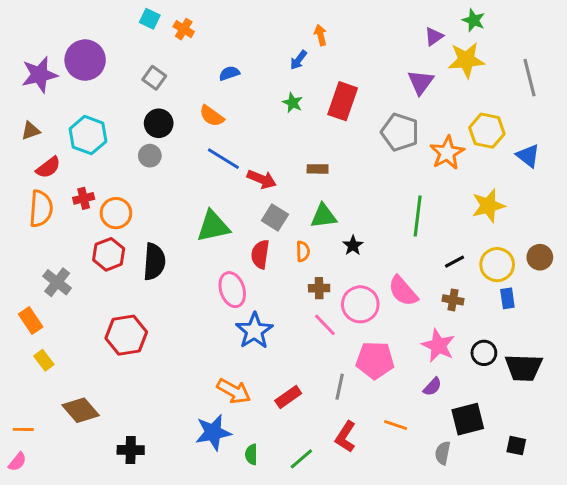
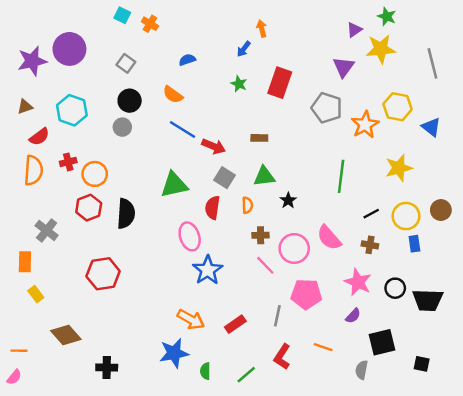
orange rectangle: (31, 321) -> (25, 262), turned 35

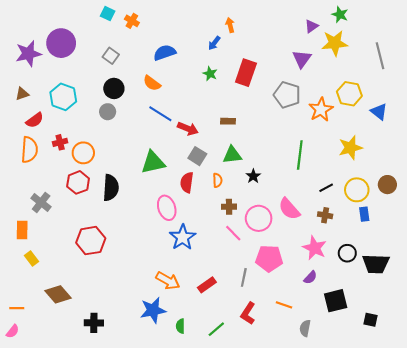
blue semicircle: (187, 60) -> (165, 53), size x1.5
gray semicircle: (362, 370) -> (305, 328), moved

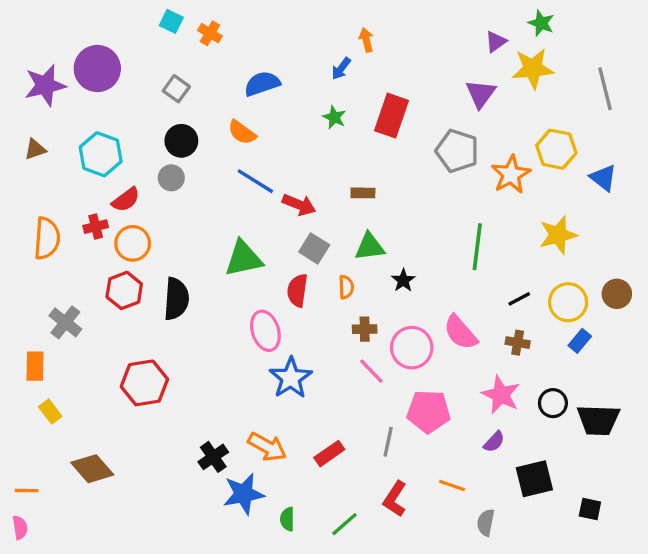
red semicircle: (35, 120) -> (126, 200), moved
blue rectangle: (364, 214) -> (580, 341), turned 48
black cross: (94, 323) -> (213, 457), moved, turned -36
pink semicircle: (13, 331) -> (20, 528), turned -48

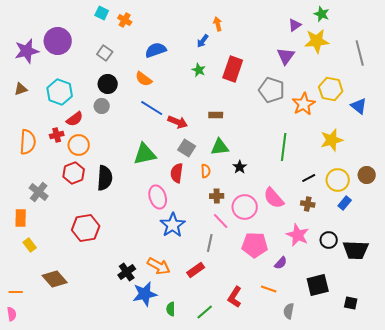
gray line: (388, 442) -> (210, 243), moved
purple semicircle: (494, 442) -> (281, 263), moved

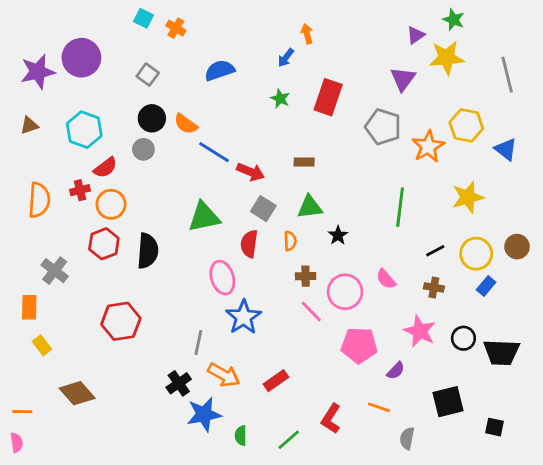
orange semicircle: (144, 79) -> (186, 124), moved
pink semicircle: (274, 198) -> (386, 279), size x0.7
gray line: (210, 243) -> (198, 342), moved

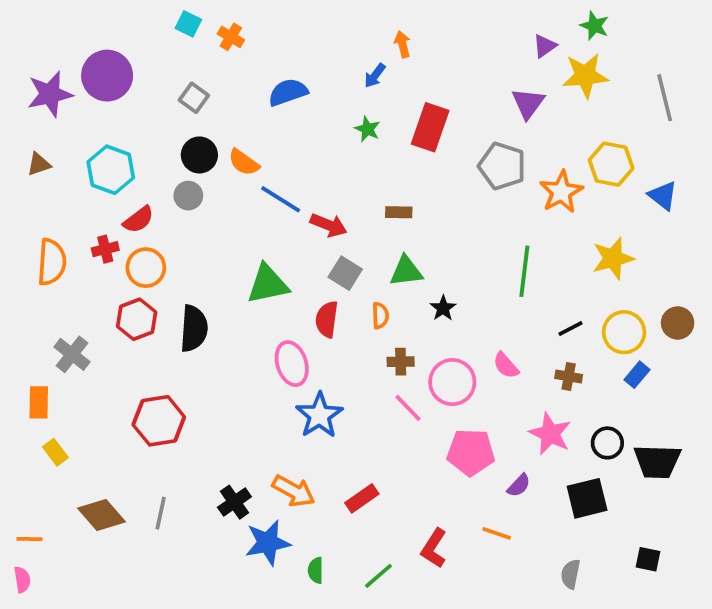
gray line: (198, 342) -> (161, 513), moved
black square: (448, 402) -> (587, 498), moved
gray semicircle: (407, 438) -> (570, 574), moved

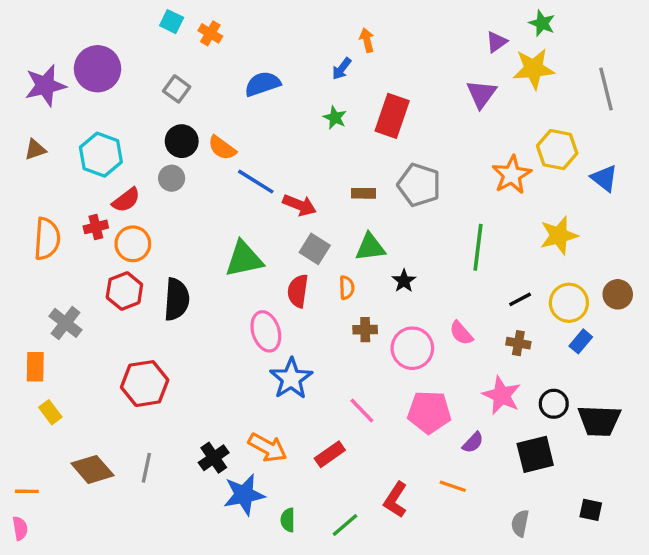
gray pentagon: (502, 166) -> (419, 185), moved
pink line: (408, 408) -> (362, 411), moved

